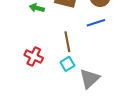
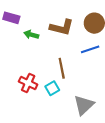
cyan square: (67, 64) -> (52, 88), moved

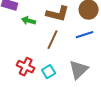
brown line: (62, 68) -> (53, 40), moved, turned 36
gray triangle: (84, 105) -> (79, 70), moved

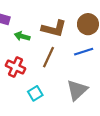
red cross: (26, 67) -> (15, 67), moved
cyan square: (49, 72) -> (35, 93), moved

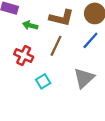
blue line: (84, 52) -> (90, 40), turned -30

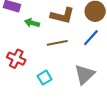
brown line: (56, 46) -> (57, 43), turned 54
red cross: (24, 55) -> (16, 59), moved

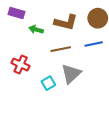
blue line: (91, 38) -> (94, 44), turned 36
gray triangle: (85, 74) -> (71, 74), moved

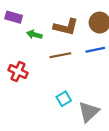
gray triangle: (71, 74) -> (89, 112), moved
cyan square: (48, 83) -> (64, 99), moved

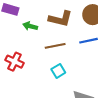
cyan square: (64, 99) -> (58, 71), moved

